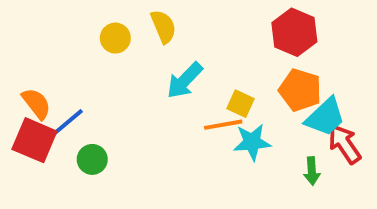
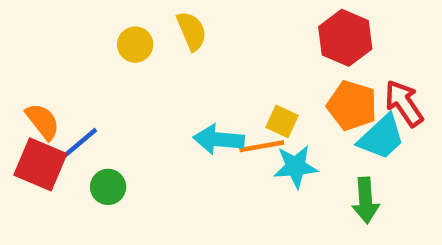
cyan arrow: (185, 80) -> (219, 139), moved, turned 51
red arrow: (344, 144) -> (404, 103), moved
green arrow: (312, 171) -> (366, 200), size x1.4

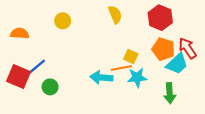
yellow semicircle: (192, 31) -> (115, 15), moved
orange semicircle: (43, 121) -> (20, 33), moved, turned -48
cyan arrow: (219, 139) -> (101, 77), moved

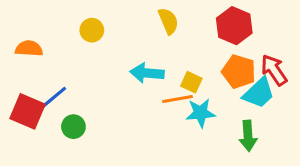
cyan arrow: (101, 77) -> (147, 73), moved

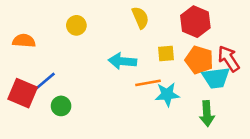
yellow square: (191, 82) -> (166, 54), moved, turned -30
cyan trapezoid: (259, 93) -> (216, 78), turned 36

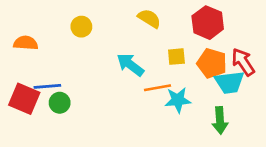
yellow semicircle: (140, 18) -> (149, 18), turned -35
cyan arrow: (122, 61) -> (130, 65), turned 32
blue line: (44, 82) -> (47, 86), turned 35
green circle: (61, 106) -> (60, 103), moved

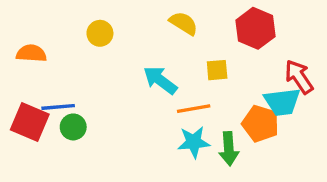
orange pentagon: (212, 63) -> (261, 124), moved
cyan star: (178, 100) -> (194, 142), moved
green arrow: (220, 120) -> (229, 149), moved

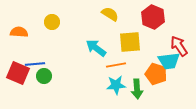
yellow circle: (100, 33) -> (52, 22), moved
yellow square: (217, 70) -> (130, 42), size x1.6

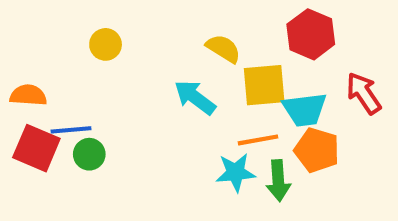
yellow semicircle: (110, 14) -> (223, 49), moved
orange semicircle: (19, 32) -> (28, 95), moved
cyan trapezoid: (169, 61) -> (305, 109), moved
orange line: (116, 65) -> (258, 140), moved

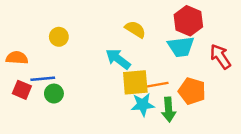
yellow circle: (106, 44) -> (59, 37), moved
yellow square: (264, 85) -> (135, 82), moved
cyan trapezoid: (305, 109) -> (181, 47), moved
red square: (36, 148) -> (22, 90), size x0.7

